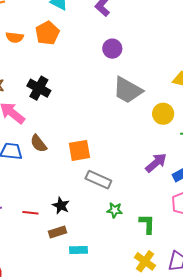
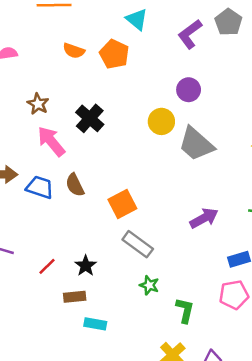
orange pentagon: (47, 33) -> (114, 54), turned -30
yellow circle: (163, 114) -> (161, 121), moved
orange square: (79, 150) -> (122, 204), turned -30
purple arrow: (156, 163) -> (204, 218), moved
red line: (30, 213) -> (47, 266), turned -63

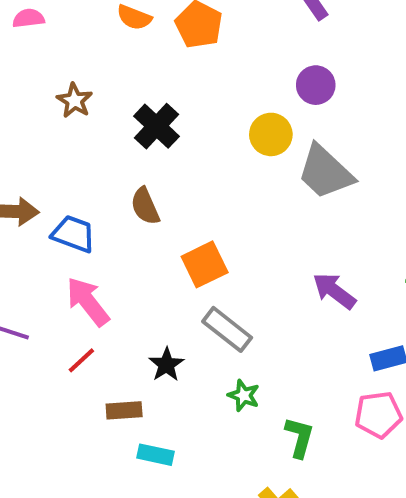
pink arrow: (51, 141) -> (88, 302), moved
brown semicircle: (75, 185) -> (145, 206), moved
purple arrow: (204, 218) -> (334, 291), turned -116
black star: (86, 266) -> (166, 365), moved

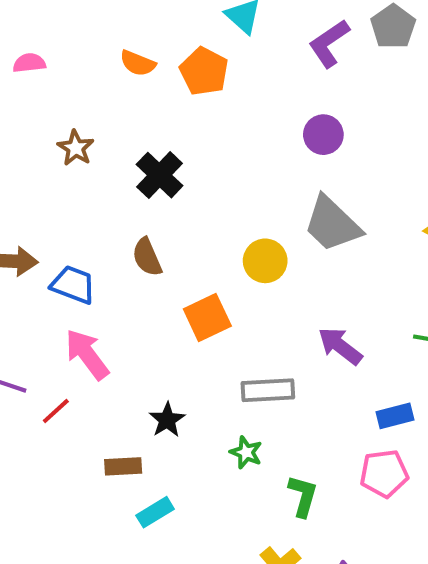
yellow circle: (271, 134) -> (265, 261), moved
gray rectangle: (227, 329) -> (268, 390), moved, turned -42
red line: (81, 360) -> (56, 411), moved
cyan rectangle: (156, 455) -> (155, 512), turned -44

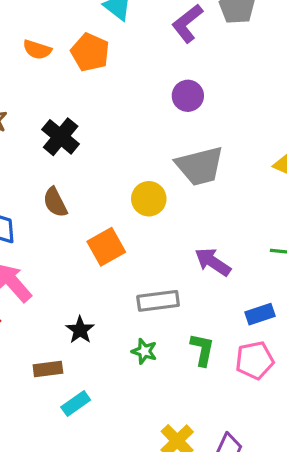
gray trapezoid: (332, 224) -> (200, 166), turned -54
green L-shape: (303, 496) -> (202, 350), moved

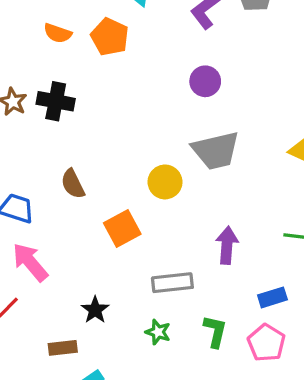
black cross: (61, 137) -> (56, 101), moved, turned -30
purple arrow: (213, 262) -> (227, 245), turned 60
pink pentagon: (255, 360) -> (266, 343), turned -30

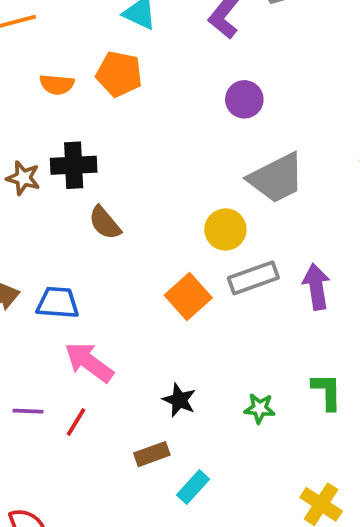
brown semicircle: (73, 184) -> (105, 223), moved
gray rectangle: (172, 283) -> (253, 278), moved

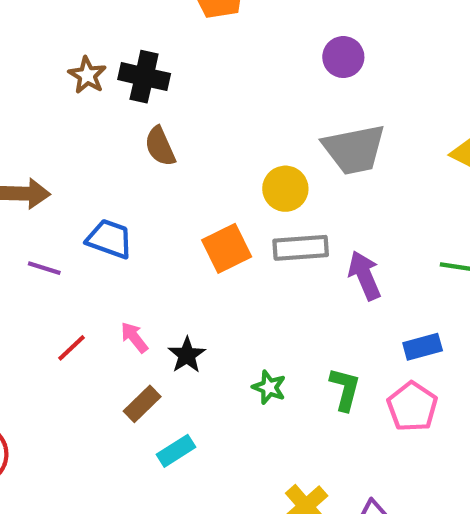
purple arrow: (316, 287) -> (365, 275), turned -30
blue trapezoid: (58, 303) -> (109, 239), moved
pink arrow: (89, 362) -> (134, 337), moved, size x0.6
purple line: (28, 411) -> (44, 268), moved
brown rectangle: (152, 454) -> (142, 404), turned -40

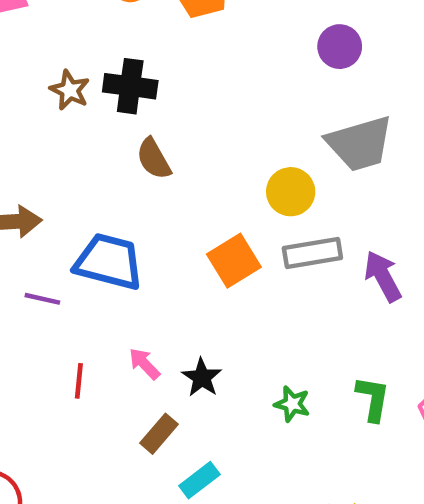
blue trapezoid: (109, 239) -> (109, 262), size x1.4
red line: (71, 348) -> (79, 381), turned -36

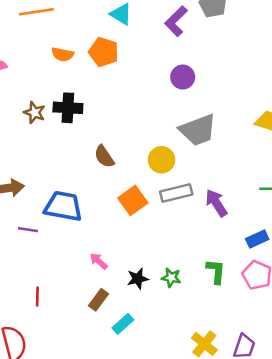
brown semicircle: (154, 159) -> (104, 156), moved
pink arrow: (144, 364) -> (99, 261), moved
black star: (202, 378) -> (138, 279), moved, turned 30
red line: (79, 381) -> (37, 297), moved

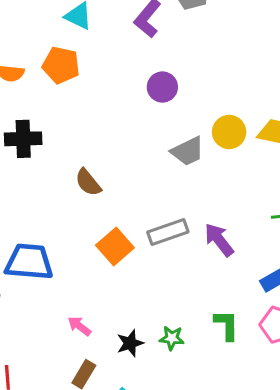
gray trapezoid: (198, 130) -> (188, 151), size x0.7
brown semicircle: (104, 156) -> (88, 182), moved
yellow circle: (162, 160) -> (229, 132), moved

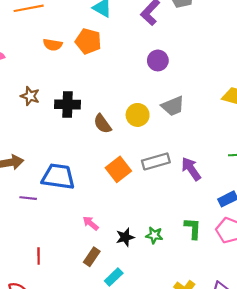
yellow circle: (229, 132) -> (138, 115), moved
black cross: (23, 139) -> (68, 104), moved

